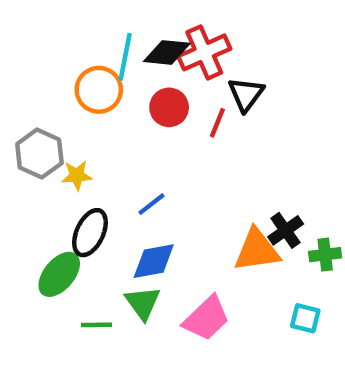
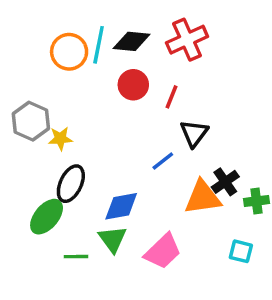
red cross: (204, 52) -> (187, 40), moved
orange circle: (99, 90) -> (69, 52), moved
black triangle: (246, 94) -> (194, 133), moved
blue line: (151, 204) -> (163, 161), moved

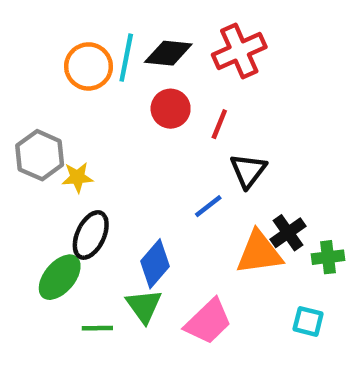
blue diamond: (121, 206) -> (155, 264), turned -39

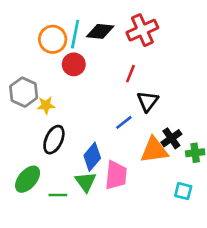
red circle: (171, 109) -> (74, 64), moved
green ellipse: (60, 277) -> (28, 179), moved
pink trapezoid: (208, 321) -> (116, 175), moved, turned -40

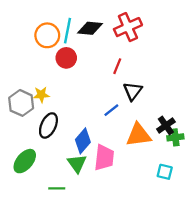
gray hexagon: (24, 92) -> (21, 103), moved
black cross: (171, 138) -> (166, 126), moved
green line: (58, 195) -> (57, 188), moved

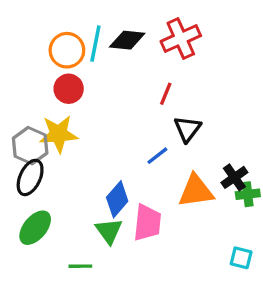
red circle: (66, 58) -> (69, 89), moved
yellow star: (41, 95) -> (59, 134), size x1.6
black ellipse: (48, 126) -> (30, 177), moved
cyan square: (165, 172) -> (241, 258), moved

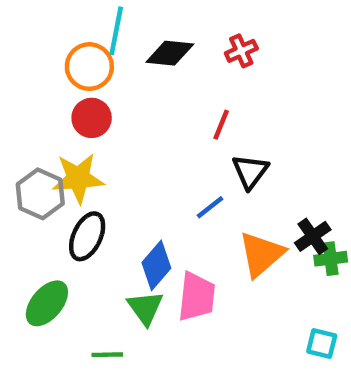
red cross: (181, 39) -> (241, 51), size x0.6
cyan line: (95, 44) -> (116, 31), moved
black ellipse: (30, 177) -> (87, 236), moved
orange triangle: (196, 191) -> (261, 254), turned -33

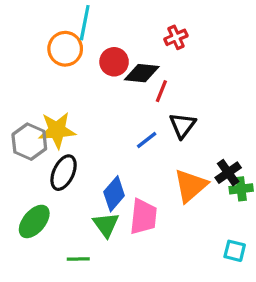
black diamond: (170, 53) -> (142, 73), moved
red circle: (92, 118) -> (114, 62), moved
blue line: (210, 207) -> (147, 140), moved

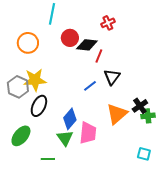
orange circle: (65, 49) -> (28, 43), moved

